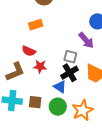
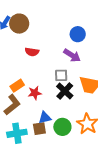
orange rectangle: (36, 25) -> (17, 86), moved
red semicircle: (29, 51) -> (32, 52), moved
blue triangle: (60, 87) -> (45, 118), moved, turned -32

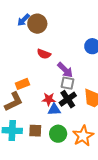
purple arrow: (72, 55) -> (65, 70), moved
red star: (35, 93) -> (49, 99), moved
blue triangle: (45, 118) -> (54, 109), moved

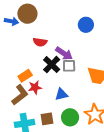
blue arrow: (23, 20) -> (11, 21), moved, turned -112
red star: (49, 99) -> (35, 87), moved
black cross: (68, 99) -> (52, 65), moved

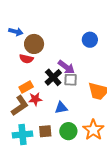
brown circle: (27, 14) -> (34, 44), moved
red semicircle: (40, 42) -> (26, 59), moved

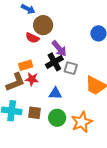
purple arrow: (66, 67) -> (59, 48), moved

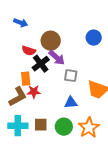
brown circle: (43, 25) -> (51, 41), moved
black cross: (54, 62) -> (41, 64), moved
orange rectangle: (26, 65) -> (26, 79), turned -72
blue triangle: (55, 93) -> (71, 103), moved

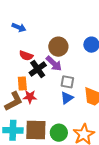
brown circle: (51, 41) -> (58, 47), moved
blue triangle: (71, 103) -> (67, 98), moved, turned -32
brown square: (41, 125) -> (36, 130), size x1.6

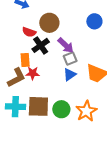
brown circle: (58, 47) -> (49, 23), moved
purple arrow: (54, 63) -> (66, 45), moved
gray square: (67, 82) -> (70, 59), turned -32

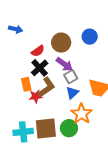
brown circle: (49, 23) -> (61, 43), moved
red semicircle: (29, 32) -> (38, 51), moved, turned -48
brown L-shape: (16, 78) -> (47, 87), moved
orange star: (86, 111) -> (82, 114), moved

